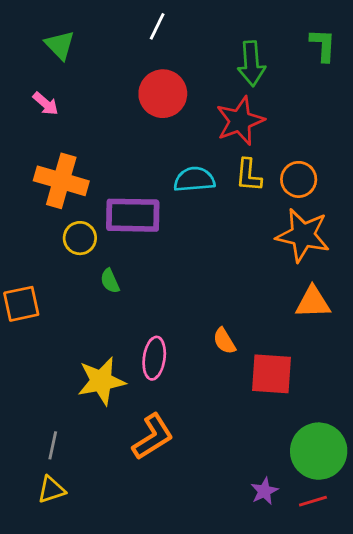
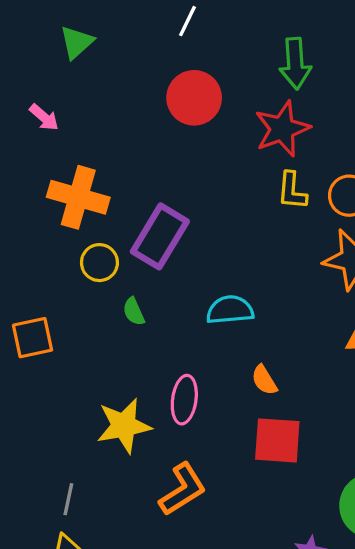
green triangle: (60, 45) -> (77, 42), turned 32
pink arrow: (46, 104) -> (44, 117), moved
cyan semicircle: (194, 179) -> (230, 310), moved
purple rectangle: (133, 215) -> (160, 236), turned -60
red square: (271, 374) -> (277, 440), moved

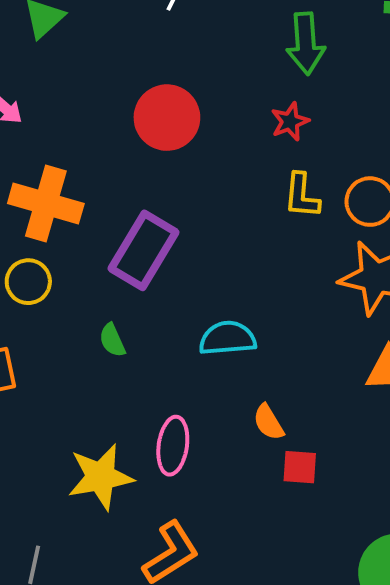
red circle: (194, 98) -> (167, 118), moved
red star: (282, 129) -> (290, 121), size x0.6
yellow circle: (99, 263) -> (28, 282), moved
red square: (277, 440) -> (300, 467), moved, size x0.6

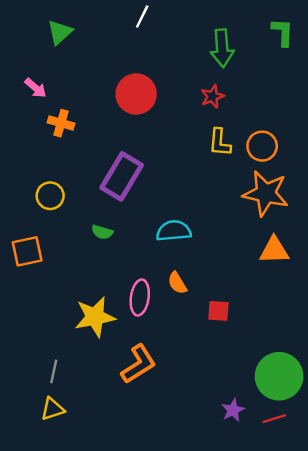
orange cross: (46, 203) -> (61, 123), moved, size x0.6
green semicircle: (112, 340) -> (102, 232), turned -50
orange semicircle: (268, 422) -> (177, 283), moved

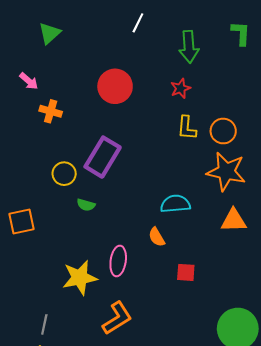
white line: (142, 16) -> (138, 23), moved
yellow circle: (50, 196) -> (64, 174), moved
cyan semicircle: (174, 231) -> (175, 204), moved
orange semicircle: (177, 283) -> (157, 237), moved

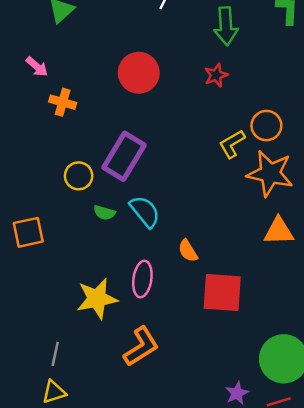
yellow L-shape: (187, 128) -> (232, 144), moved, turned 55
cyan semicircle: (175, 204) -> (145, 211), moved, turned 56
red square: (186, 272) -> (222, 293), size x1.8

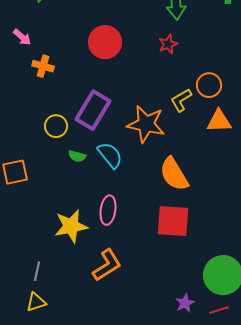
orange star: (270, 173) -> (146, 124), moved
orange triangle: (279, 231) -> (219, 121), moved
orange semicircle: (188, 251) -> (174, 174), moved, size x1.8

